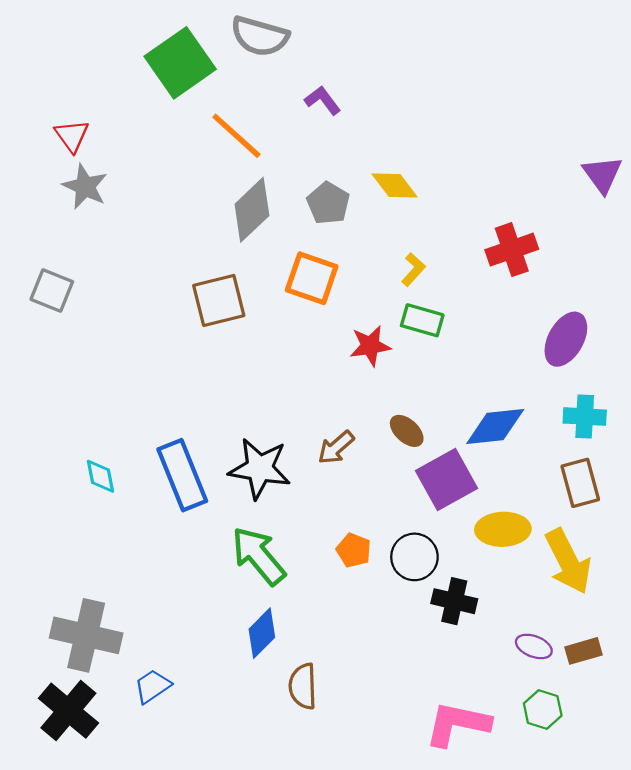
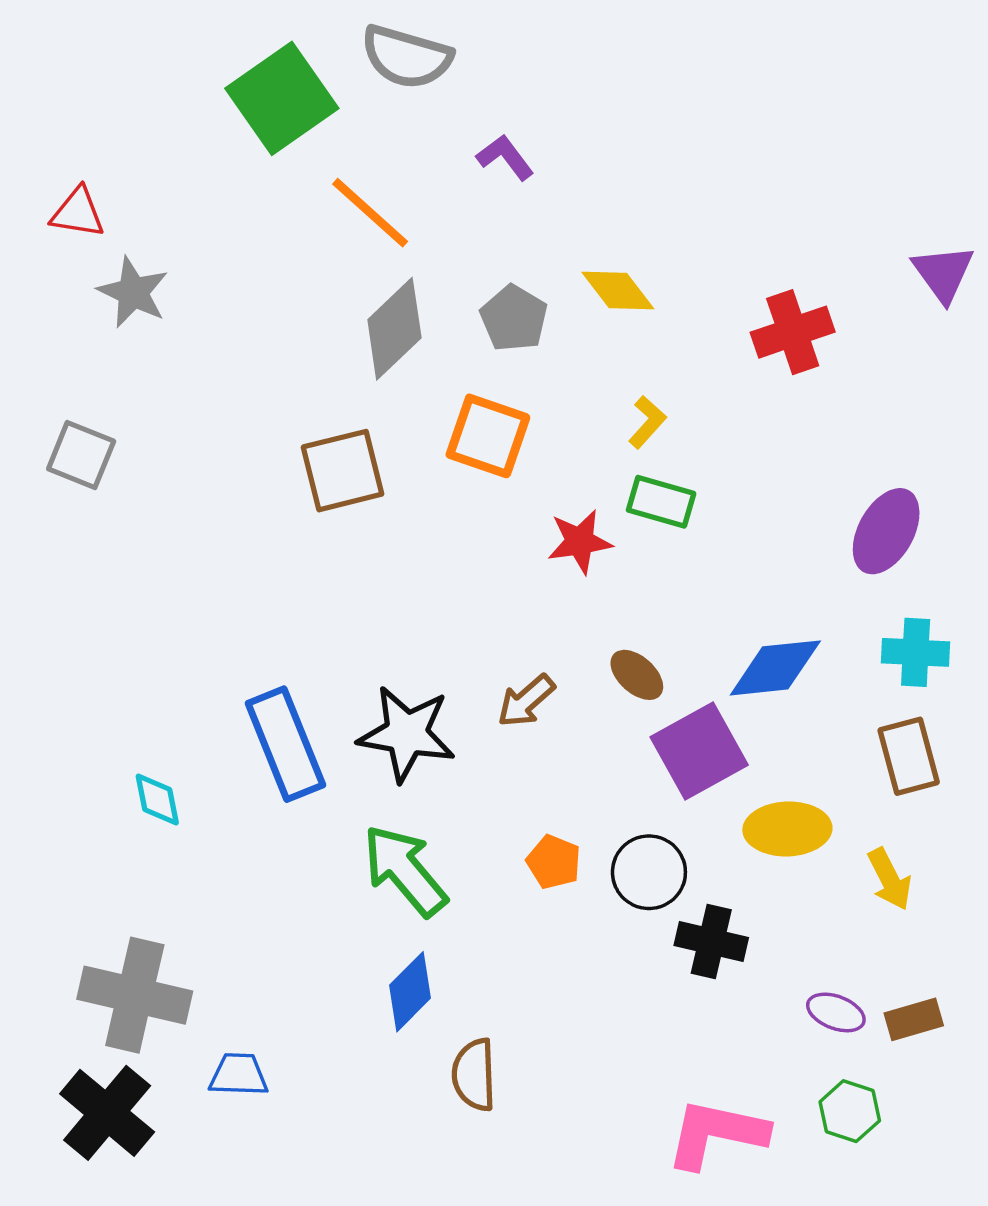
red triangle: (72, 136) -> (78, 213), moved, turned -45
red cross: (512, 250) -> (793, 332), moved
cyan diamond: (100, 476) -> (157, 800), moved
yellow arrow: (568, 561) -> (890, 879), size x0.6
blue trapezoid: (152, 686) -> (239, 1075), turned 36

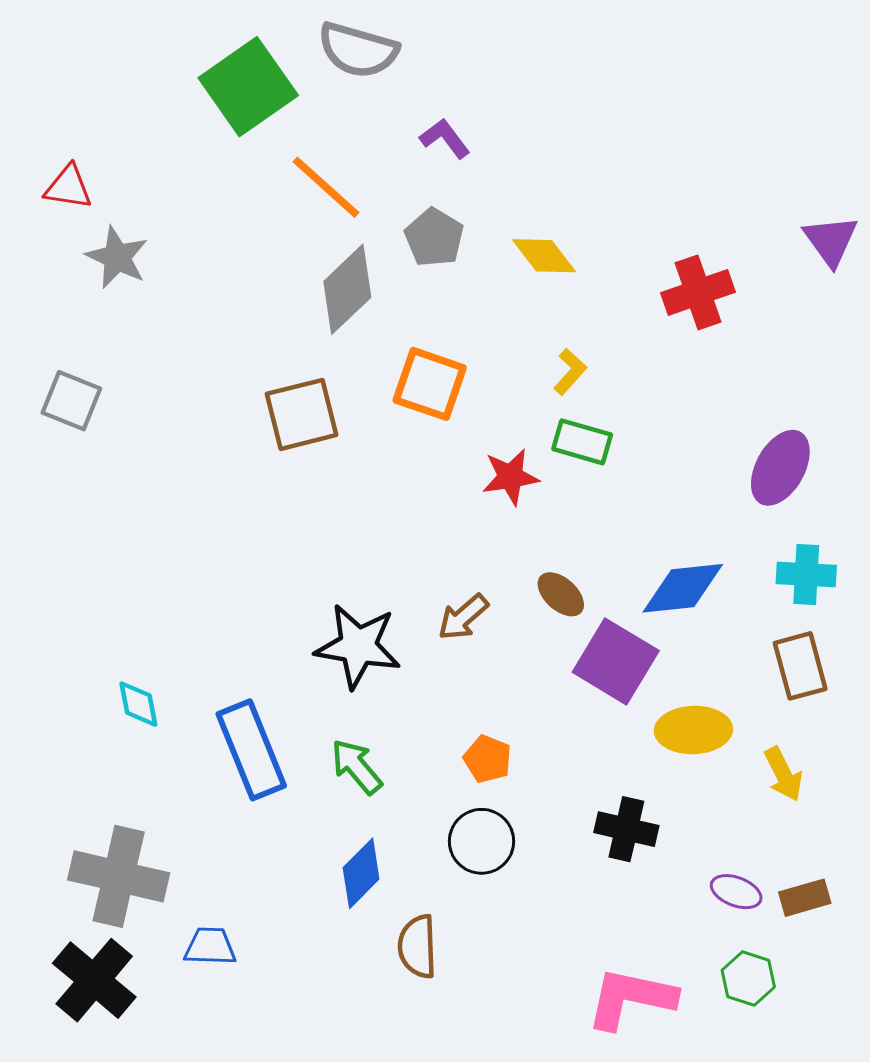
gray pentagon: (514, 318) -> (434, 238), moved
blue rectangle: (285, 744) -> (251, 750), moved
purple square: (699, 751) -> (616, 661), turned -30
green arrow: (405, 871) -> (356, 767), size x0.7
black circle: (649, 872) -> (482, 841), moved

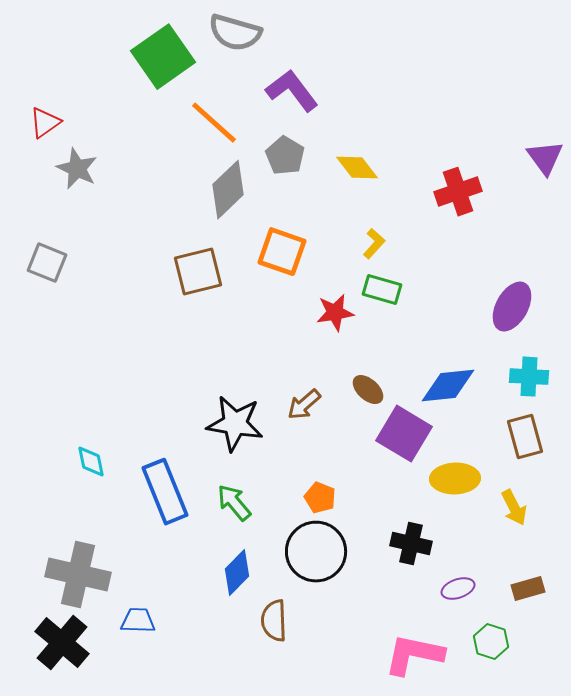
purple L-shape: (445, 138) -> (292, 91), size x1.6
red triangle: (68, 187) -> (45, 123), turned -44
black circle: (482, 841) -> (316, 552), size x1.4
purple ellipse: (736, 892) -> (458, 589), moved, turned -40

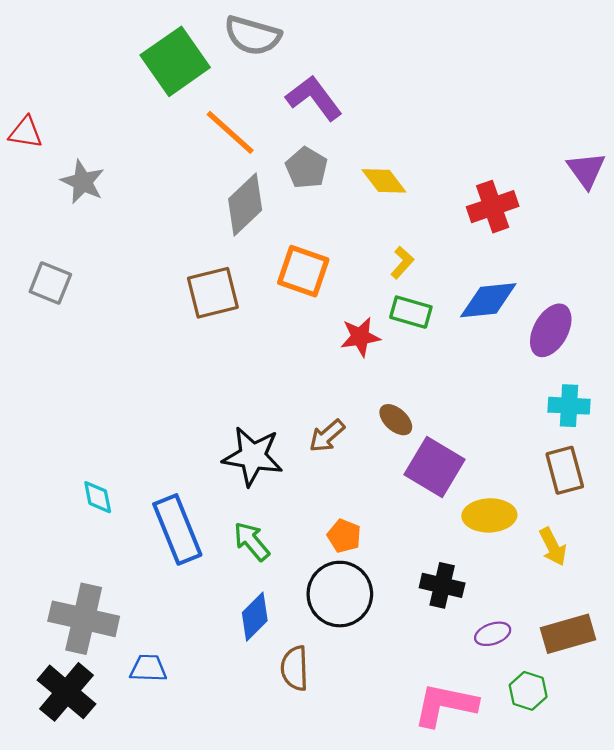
red triangle: (45, 123) -> (26, 132), moved, turned 44
blue diamond: (448, 386) -> (488, 300), moved
brown rectangle: (528, 589) -> (568, 634), size x1.5

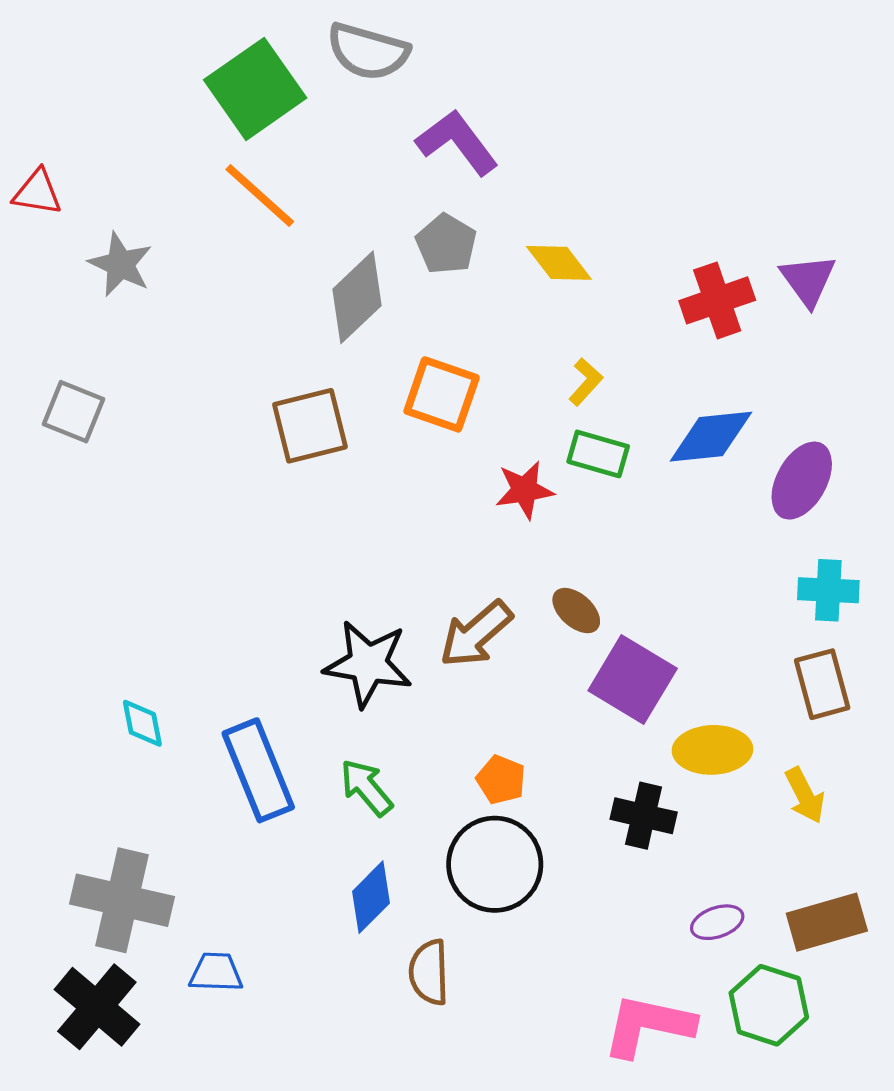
orange line: (230, 132) -> (260, 195), moved
purple triangle: (586, 170) -> (808, 280), moved
brown arrow: (327, 436) -> (476, 634), size x1.4
black cross: (442, 585) -> (644, 816), moved
green hexagon: (528, 691) -> (769, 1005), size x1.4

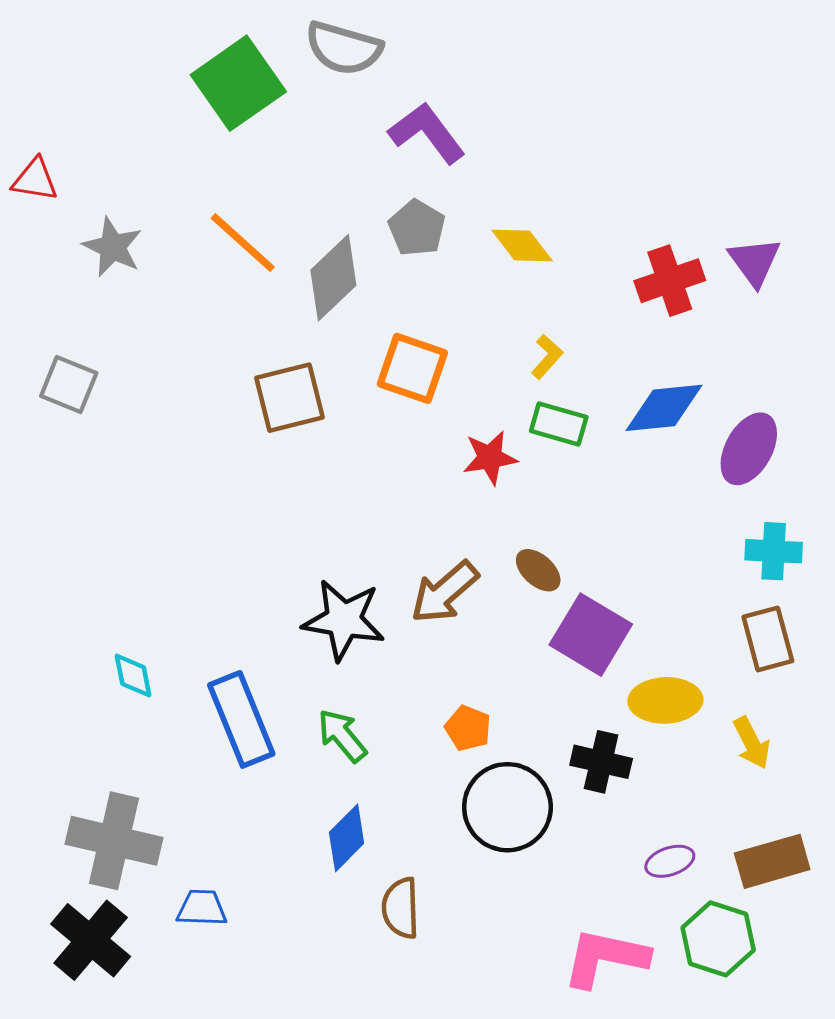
orange line: (260, 195) -> (243, 243), moved
black circle: (495, 864) -> (507, 807), moved

